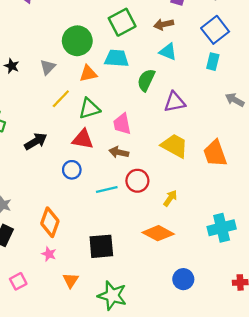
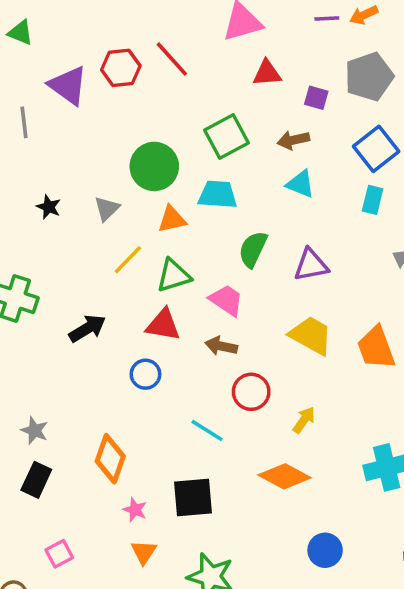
green semicircle: (146, 80) -> (253, 249), moved
pink trapezoid: (122, 124) -> (226, 300), turned 135
cyan line: (107, 189) -> (207, 431), moved, turned 45
pink star: (49, 254) -> (135, 510), moved

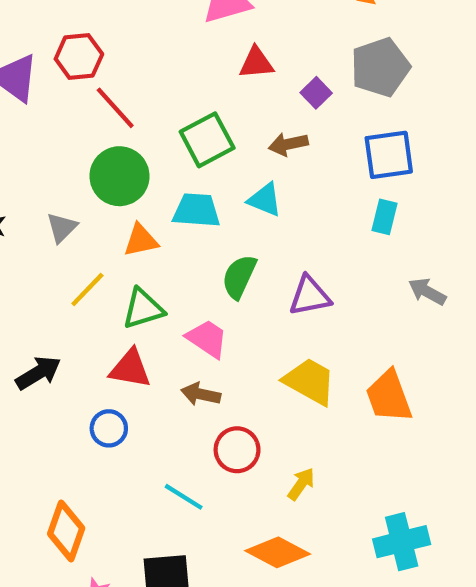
red line: (172, 59) -> (115, 108), moved
purple square: (316, 98) -> (316, 93), turned 30
blue square: (376, 149) -> (389, 155), turned 30
cyan triangle: (300, 184) -> (265, 200), moved

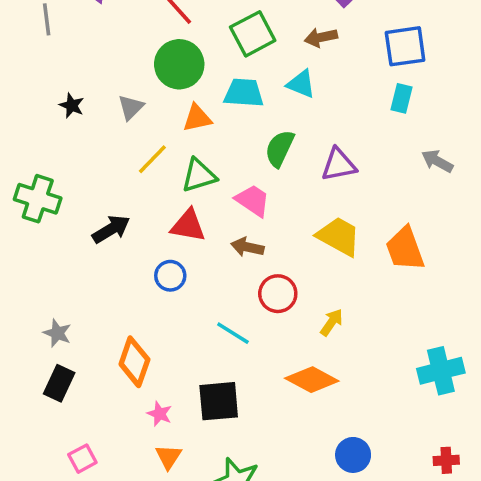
cyan cross: (402, 542) -> (441, 371), moved

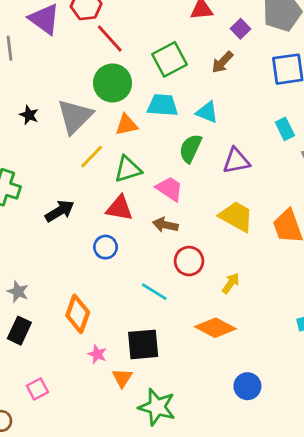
brown arrow: (321, 37) -> (222, 62), turned -35
cyan triangle: (301, 84) -> (207, 112), moved
cyan rectangle: (401, 98) -> (285, 129), moved, turned -40
gray triangle: (131, 107) -> (75, 116), size x1.8
orange triangle: (168, 457) -> (122, 378), moved

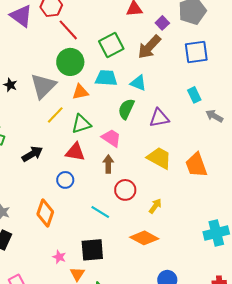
brown arrow: (222, 62) -> (149, 47), size x1.5
brown arrow: (165, 225) -> (108, 164), turned 78
orange diamond: (78, 314) -> (45, 213), moved

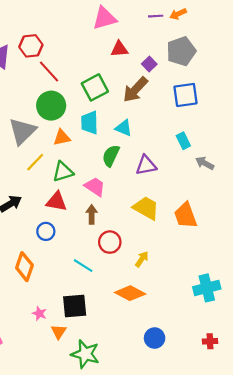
cyan trapezoid: (106, 78) -> (90, 123), turned -95

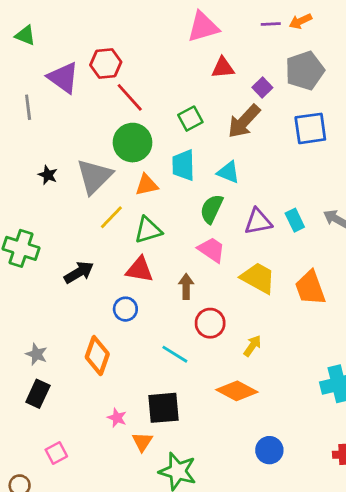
green square: (95, 87) -> (190, 119), size x0.7
cyan rectangle: (183, 141) -> (295, 220), moved
pink trapezoid: (95, 187) -> (212, 250), moved

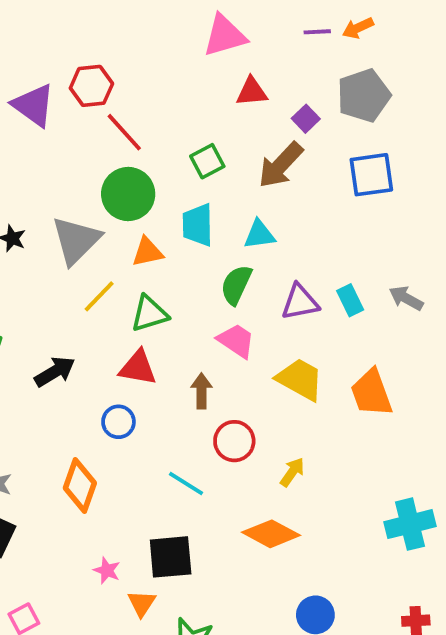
cyan triangle: (228, 172) -> (259, 235), turned -30

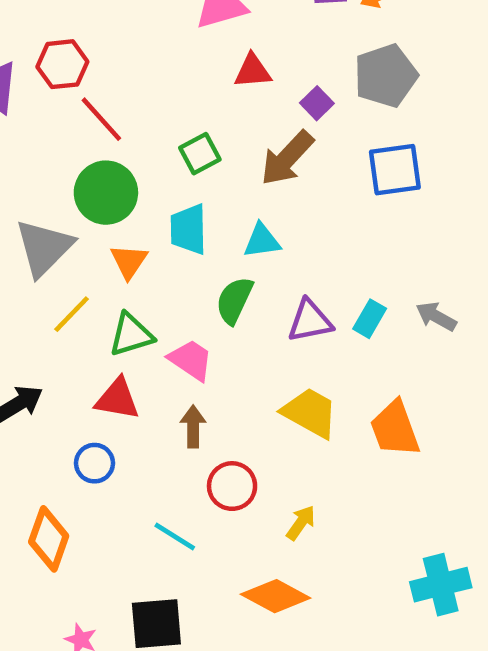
orange triangle: (147, 252) -> (129, 261), turned -44
cyan rectangle: (350, 300) -> (370, 319), turned 56
pink trapezoid: (236, 341) -> (191, 360), moved

